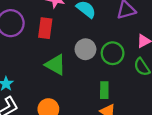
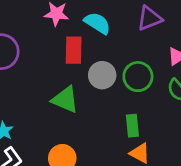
red rectangle: (45, 28) -> (74, 50), moved

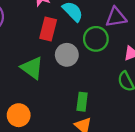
green circle: (138, 77) -> (96, 39), moved

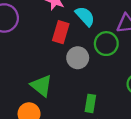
green triangle: (32, 68) -> (41, 86), moved

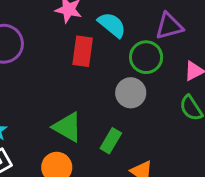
gray circle: (78, 58) -> (131, 93), moved
green rectangle: (90, 103) -> (111, 141), moved, turned 30

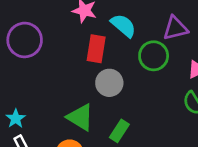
gray circle: (131, 93) -> (109, 83), moved

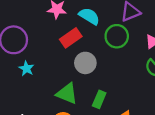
red rectangle: (96, 49) -> (71, 38), turned 55
cyan star: (16, 119) -> (26, 69), moved

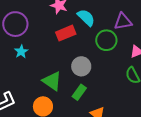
gray circle: (85, 63) -> (81, 66), moved

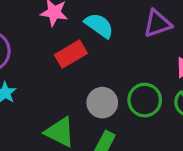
green circle: (106, 40) -> (145, 100), moved

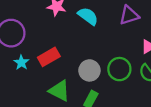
red rectangle: (71, 54) -> (49, 57), moved

